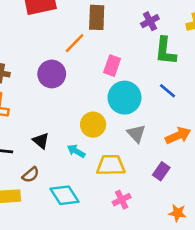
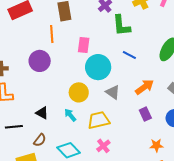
orange line: (75, 43) -> (52, 34), turned -36
cyan arrow: (76, 151) -> (70, 115), turned 32
purple rectangle: (161, 171) -> (145, 114), moved, turned -48
pink cross: (122, 200) -> (103, 146), moved

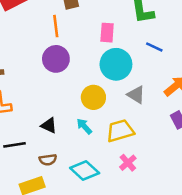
pink rectangle: (84, 45) -> (107, 33), moved
purple circle: (40, 61) -> (56, 59), moved
brown semicircle: (40, 140) -> (48, 160), turned 48

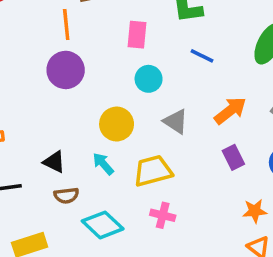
cyan circle: (116, 64) -> (149, 79), size x0.6
brown semicircle: (48, 160) -> (66, 196), moved
pink cross: (128, 163) -> (163, 215), turned -36

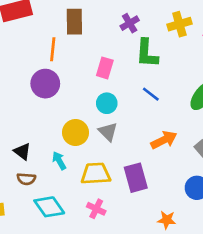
gray triangle: (176, 121) -> (108, 132), moved
purple rectangle: (233, 157) -> (136, 178), moved, size x1.5

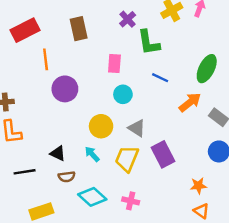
orange line: (53, 49) -> (46, 59), moved
gray triangle: (108, 132) -> (137, 128), moved
orange arrow: (164, 140) -> (190, 102), moved
yellow trapezoid: (96, 174) -> (127, 159), turned -52
pink cross: (96, 209) -> (131, 201), moved

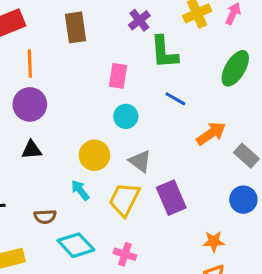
green ellipse: (207, 69) -> (235, 68), moved
purple circle: (65, 89) -> (30, 104), moved
black triangle: (58, 153) -> (32, 150), moved, turned -35

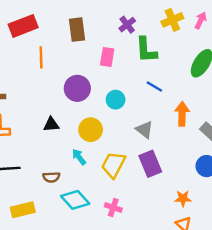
pink rectangle: (118, 76) -> (107, 57), moved
purple circle: (30, 104) -> (77, 88), moved
orange arrow: (211, 133) -> (182, 114), turned -55
black triangle: (32, 150) -> (51, 124), moved
gray triangle: (140, 161) -> (144, 130), moved

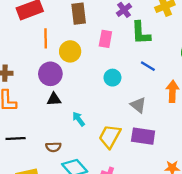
purple circle: (77, 88) -> (50, 74), moved
yellow circle: (91, 130) -> (70, 51), moved
cyan arrow: (79, 157) -> (79, 119), moved
purple rectangle: (150, 164) -> (143, 136), turned -60

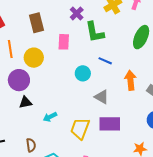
cyan circle: (112, 78) -> (83, 73), moved
cyan arrow: (79, 119) -> (50, 117), turned -72
brown semicircle: (53, 147) -> (31, 145), turned -88

